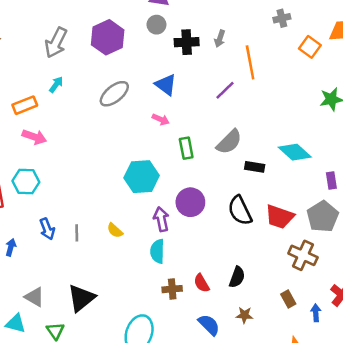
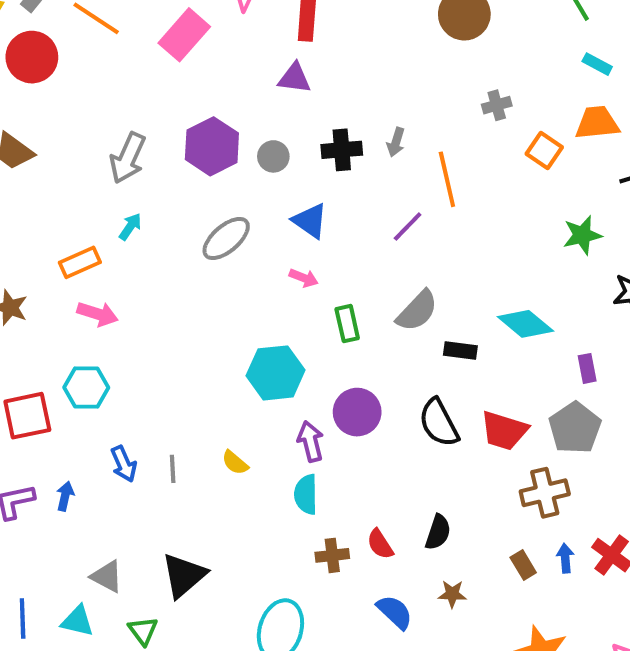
gray circle: (156, 25) -> (273, 156), moved
brown cross: (303, 255) -> (545, 493), turned -36
blue arrow: (316, 313) -> (565, 558), moved

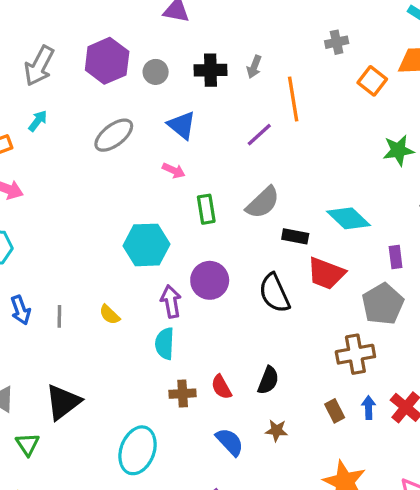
red trapezoid: (504, 431) -> (326, 273), moved

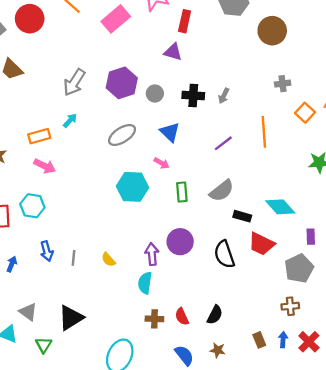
orange line: (293, 99) -> (264, 132), moved
cyan hexagon: (146, 245) -> (132, 187), moved
brown cross: (355, 354) -> (290, 306), moved, size x0.7

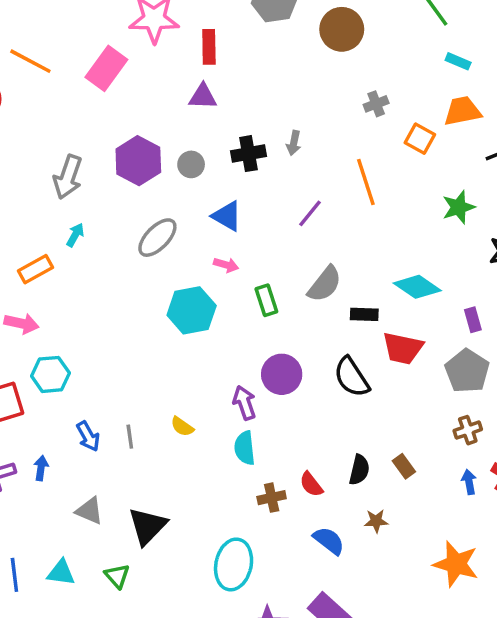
pink arrow: (45, 166) -> (22, 323), moved
gray triangle: (28, 312) -> (89, 511), moved
brown rectangle: (259, 340) -> (404, 466), moved

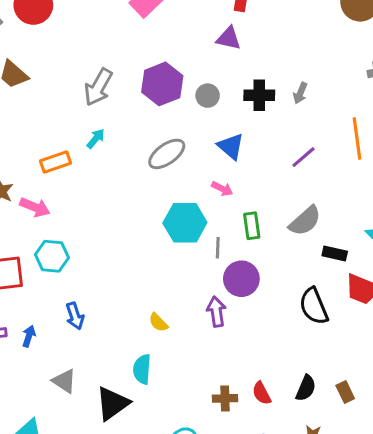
purple circle: (282, 374) -> (241, 279), moved
gray line: (130, 437) -> (218, 248), moved
cyan semicircle: (245, 448) -> (142, 369), moved

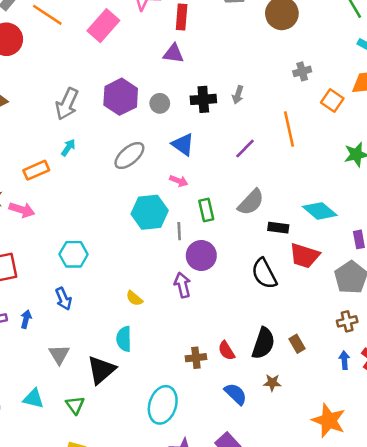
cyan hexagon: (52, 256) -> (74, 254), moved
gray triangle: (64, 381) -> (59, 354), turned 30
black semicircle: (306, 388) -> (263, 343), size x1.4

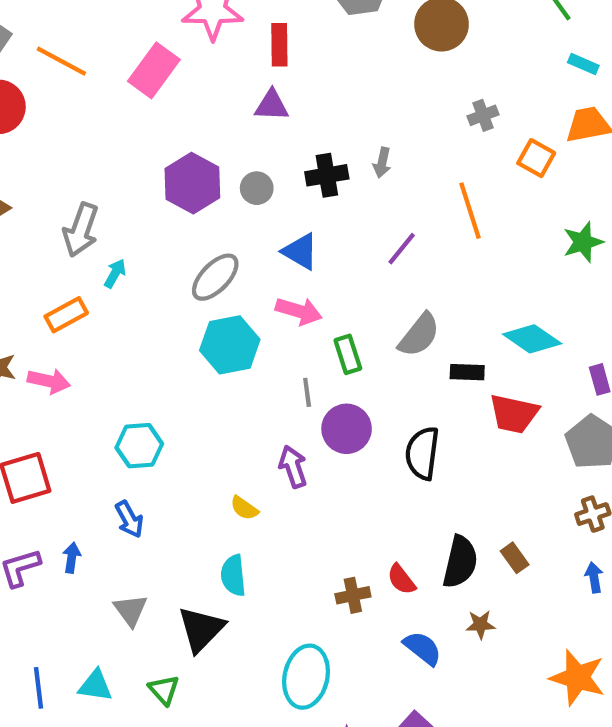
gray arrow: (67, 104) -> (81, 230), moved
pink arrow: (179, 181) -> (299, 311), size x1.5
cyan hexagon: (150, 212) -> (230, 345), moved
black semicircle: (264, 274) -> (422, 453), moved, turned 40
purple arrow: (182, 285) -> (293, 467), moved

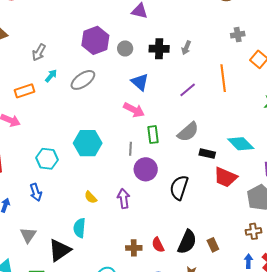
gray arrow: (81, 230) -> (39, 52), size x0.7
gray ellipse: (215, 277) -> (83, 80), moved
cyan hexagon: (230, 345) -> (88, 143), moved
purple arrow: (293, 467) -> (124, 199), moved

